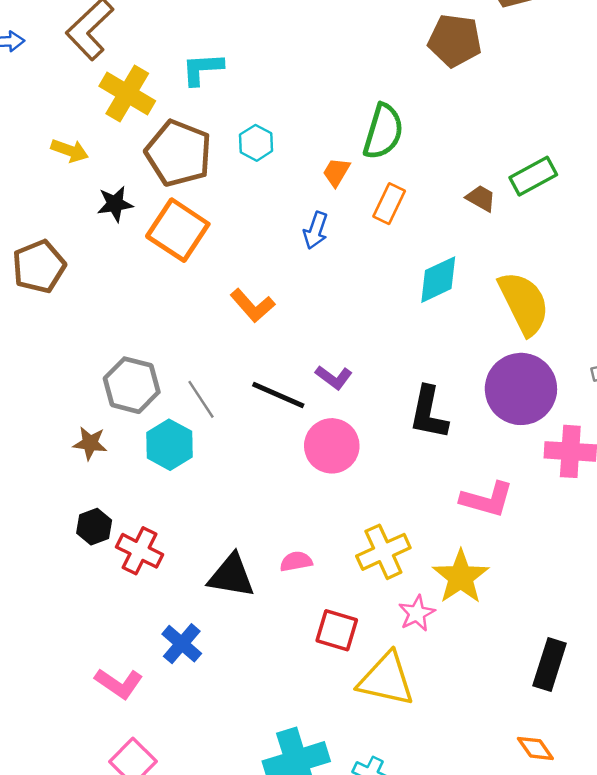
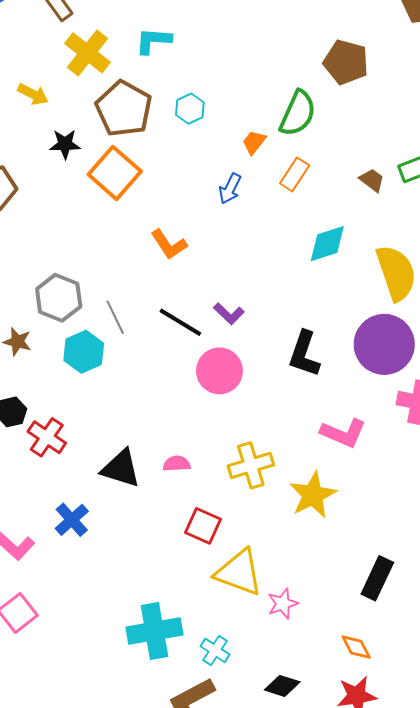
brown pentagon: (455, 40) -> (346, 62), moved
pink star: (417, 613) -> (283, 604), moved

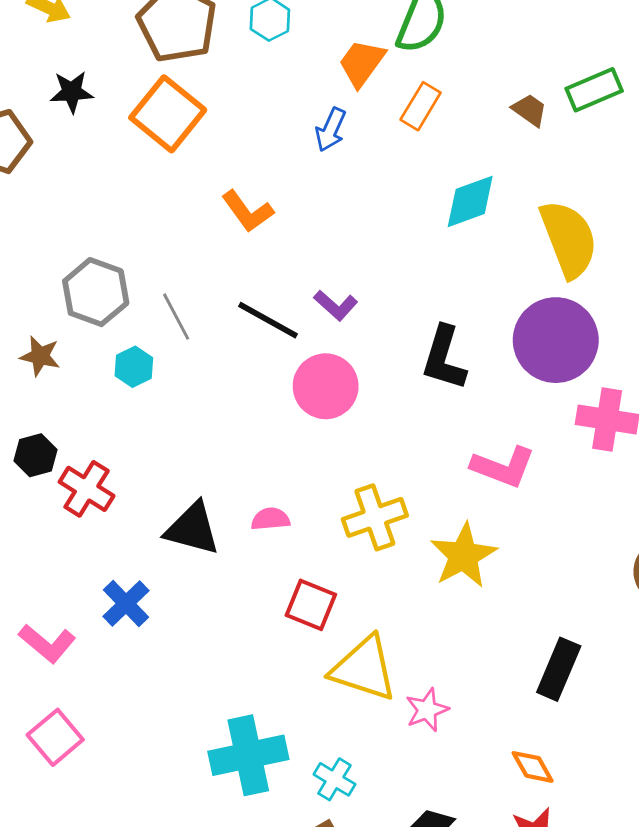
orange trapezoid: (254, 142) -> (362, 63), size x1.4
black star: (65, 144) -> (72, 92), moved
cyan hexagon: (84, 352) -> (134, 367), size x0.7

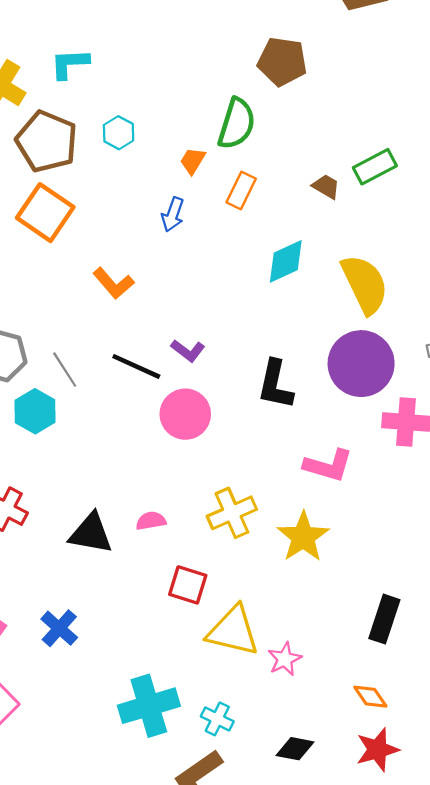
orange trapezoid: (362, 63) -> (193, 161), size x0.7
cyan hexagon: (134, 367) -> (35, 411), size x1.4
blue cross: (126, 604) -> (59, 628), moved

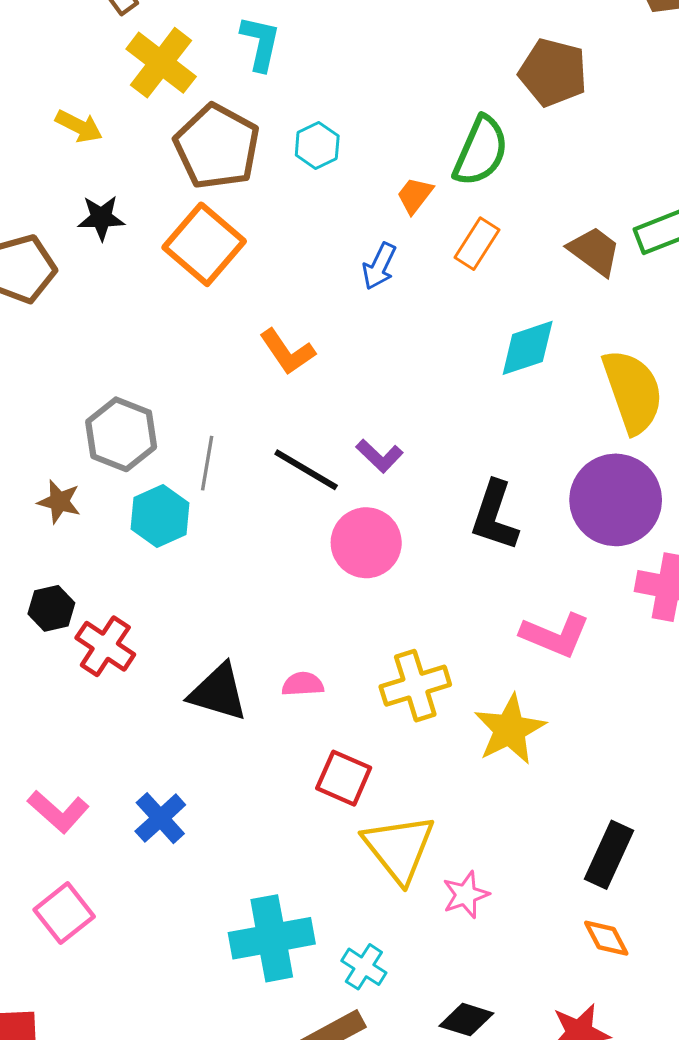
cyan L-shape: (70, 64) -> (260, 43), turned 99
brown trapezoid: (326, 187) -> (594, 251), size x1.4
gray line: (65, 370) -> (207, 463), turned 36
yellow triangle: (233, 631) -> (399, 848), turned 32
orange diamond: (370, 697) -> (606, 938), moved

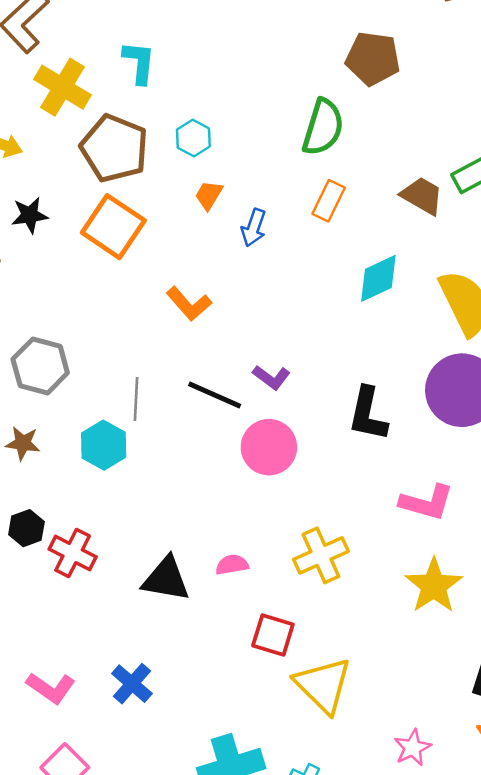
orange trapezoid: (415, 195) -> (209, 195), moved
gray hexagon: (121, 434) -> (40, 366), moved
yellow star: (510, 729) -> (434, 586), moved
pink star: (466, 895) -> (413, 748), moved

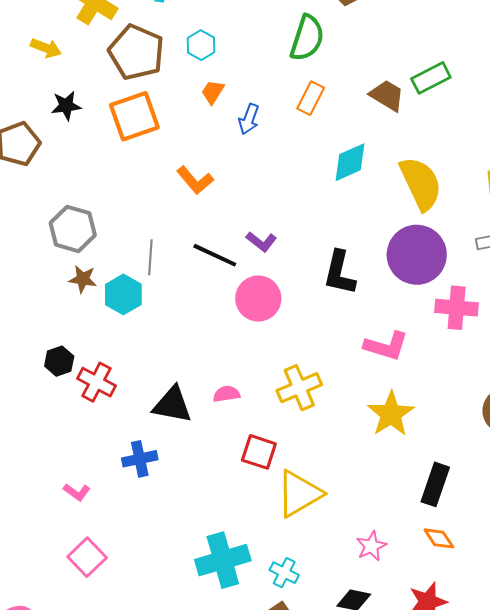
orange square: (113, 227) -> (134, 116), turned 36
brown star: (23, 443) -> (83, 279), moved
blue cross: (132, 684) -> (140, 459), moved, turned 36
yellow triangle: (323, 685) -> (299, 494), turned 44
pink L-shape: (51, 688) -> (77, 492), size x0.7

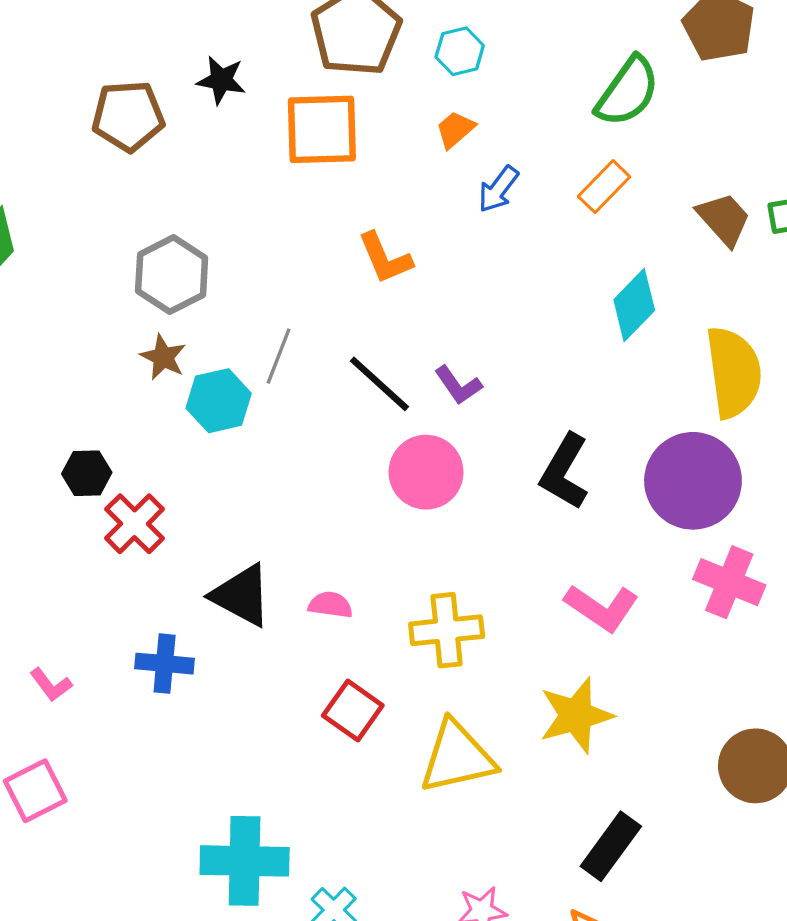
cyan diamond: (350, 162) -> (634, 305), turned -39
yellow triangle: (299, 494) -> (457, 757), moved

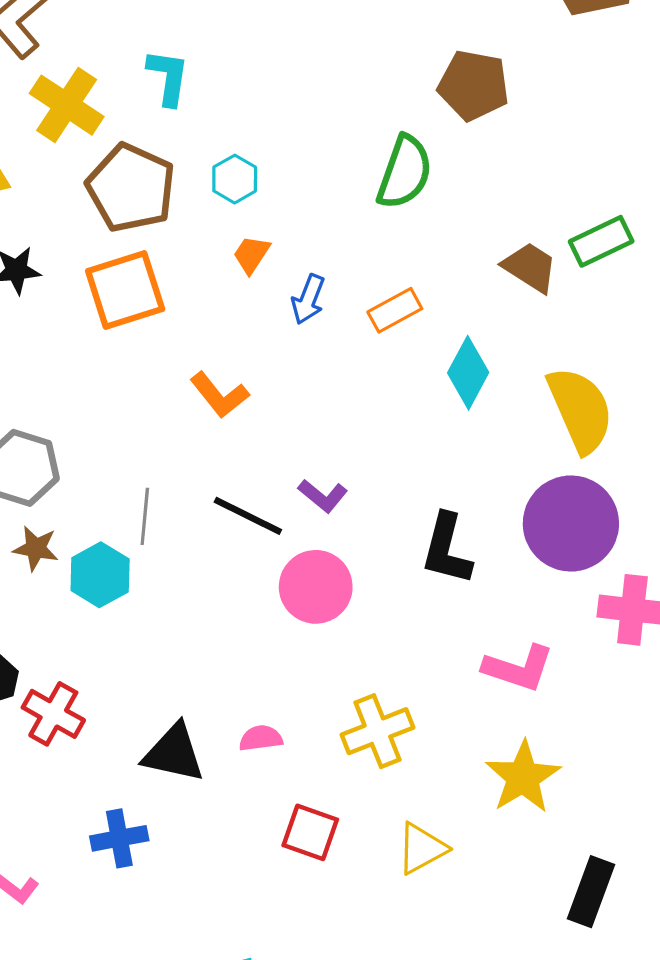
orange rectangle: (604, 187) -> (395, 310), moved, turned 33
yellow triangle: (457, 757) -> (422, 848), size x0.7

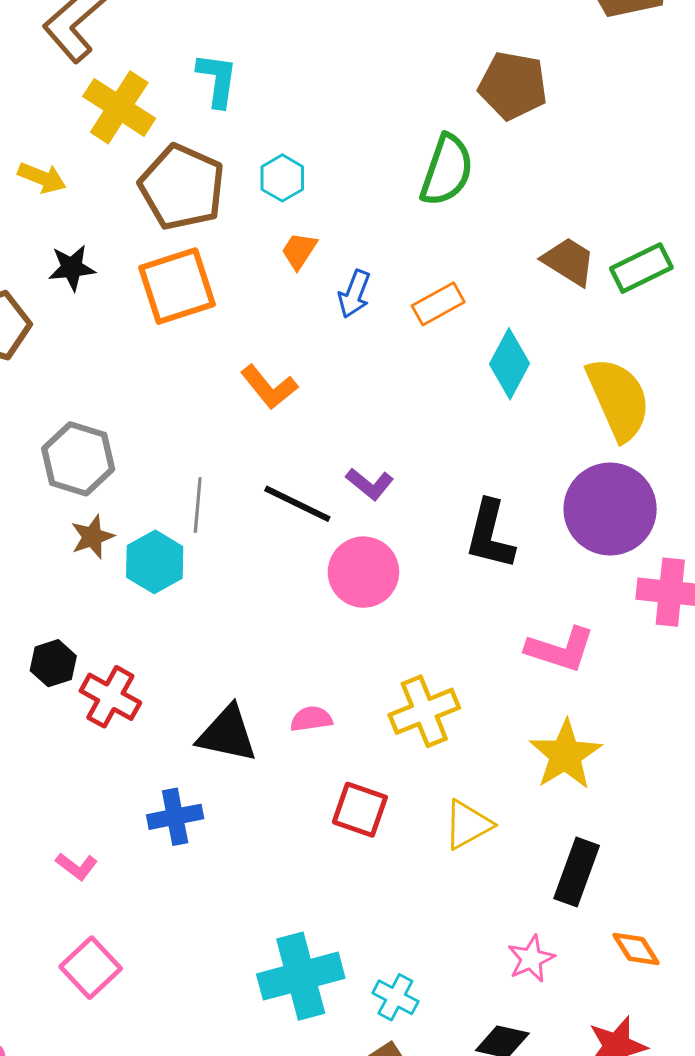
green rectangle: (601, 241) -> (641, 268), moved
brown star: (36, 548) -> (92, 537), turned -30
black rectangle: (591, 892) -> (577, 872), moved

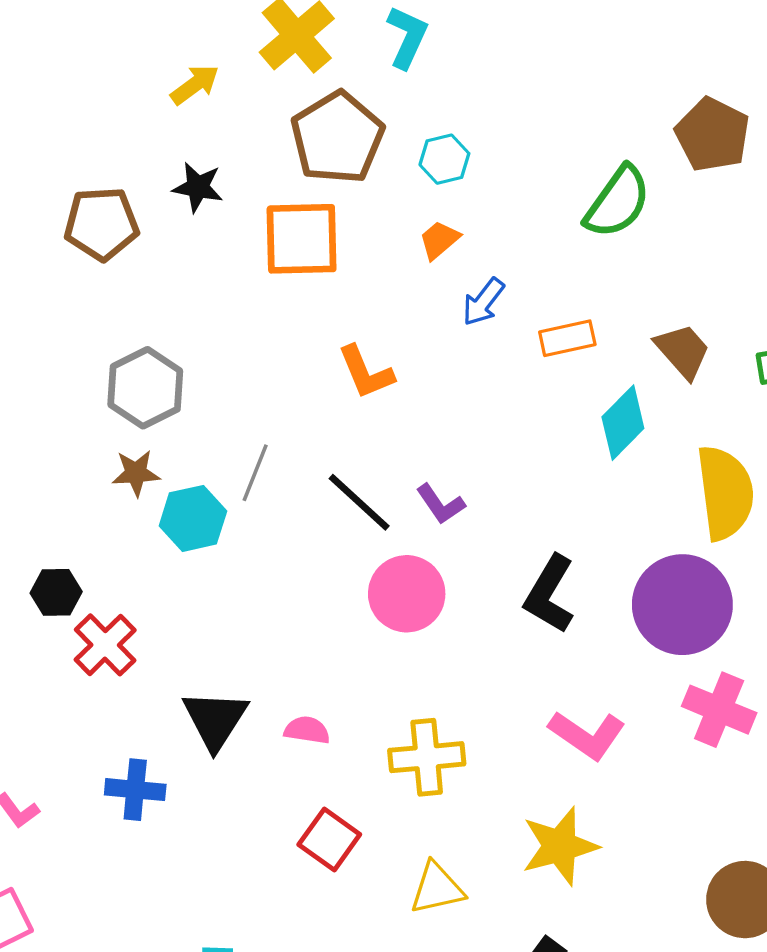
yellow arrow: (42, 178) -> (195, 85), turned -75
brown trapezoid: (569, 261) -> (683, 351), moved
black triangle: (227, 734) -> (215, 720), turned 34

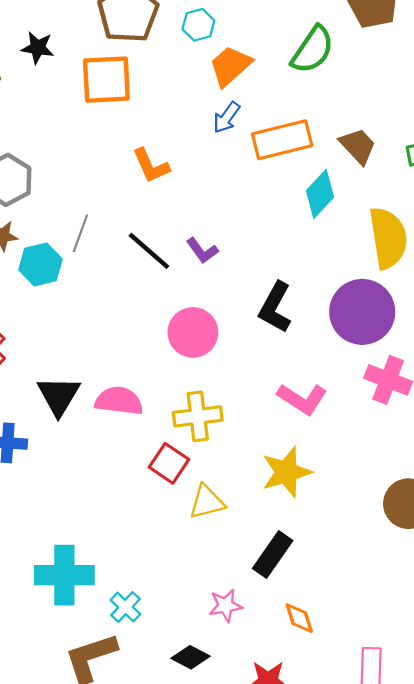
orange trapezoid: (439, 240) -> (230, 66), moved, size x1.6
orange rectangle: (567, 338) -> (282, 140), size x1.6
pink circle: (407, 594) -> (193, 332), moved
pink semicircle: (307, 730) -> (119, 401), size x1.6
red square: (329, 839) -> (169, 463), moved

